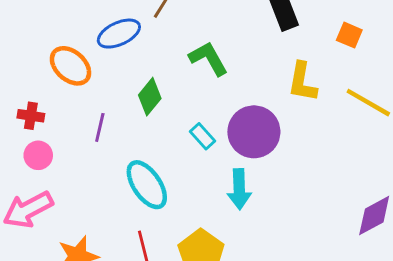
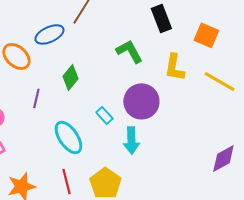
orange square: (349, 35) -> (206, 35), size x1.4
green L-shape: (208, 58) -> (129, 51), moved
cyan rectangle: (203, 136) -> (104, 115), moved

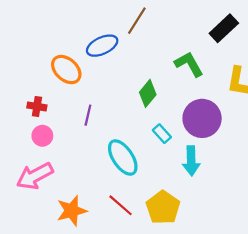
black rectangle: (161, 18) -> (224, 28), turned 68
green diamond: (70, 77) -> (148, 93), moved
red line: (66, 181) -> (121, 205), turned -35

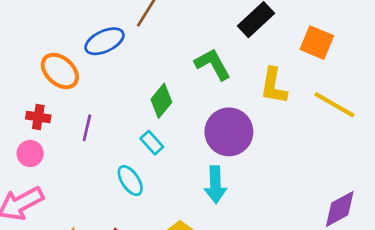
red cross: (37, 106) -> (38, 117), moved
cyan rectangle: (162, 134) -> (152, 143), moved
cyan ellipse: (123, 158) -> (130, 181), size x0.7

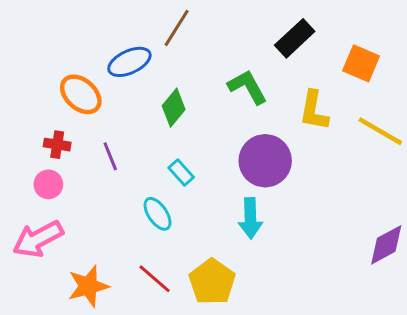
green diamond: (161, 101) -> (174, 108), moved
purple line: (87, 128) -> (110, 156), turned -35

